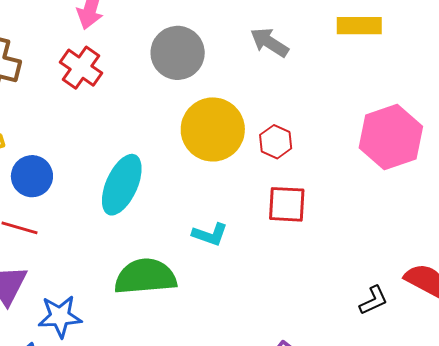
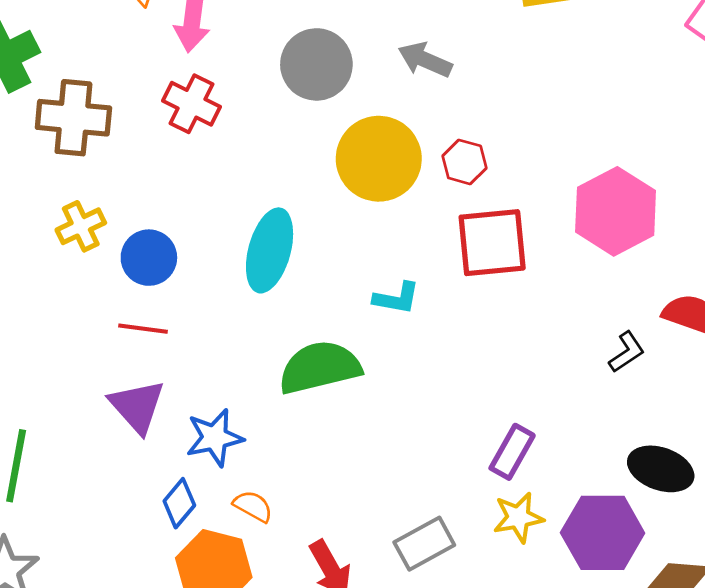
gray arrow: (269, 42) -> (425, 60), moved
pink hexagon: (391, 137) -> (616, 211), moved
red square: (287, 204) -> (492, 243), size x1.4

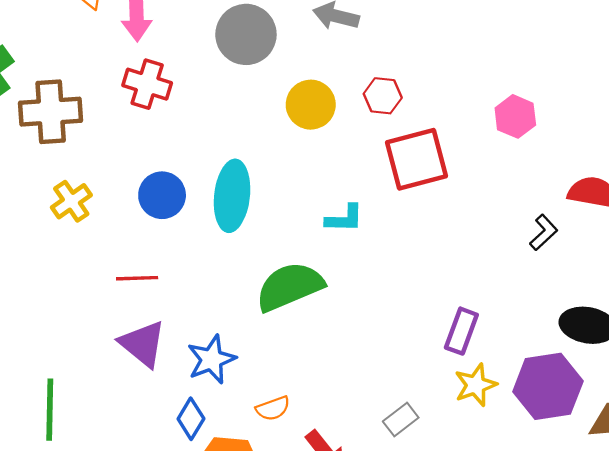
yellow circle: (379, 159) -> (311, 105), size x0.7
pink hexagon: (616, 211) -> (515, 116), size x0.6
blue circle: (149, 258) -> (162, 195), moved
orange semicircle: (253, 506) -> (273, 408), moved, turned 140
gray rectangle: (424, 544) -> (401, 420), size x0.7

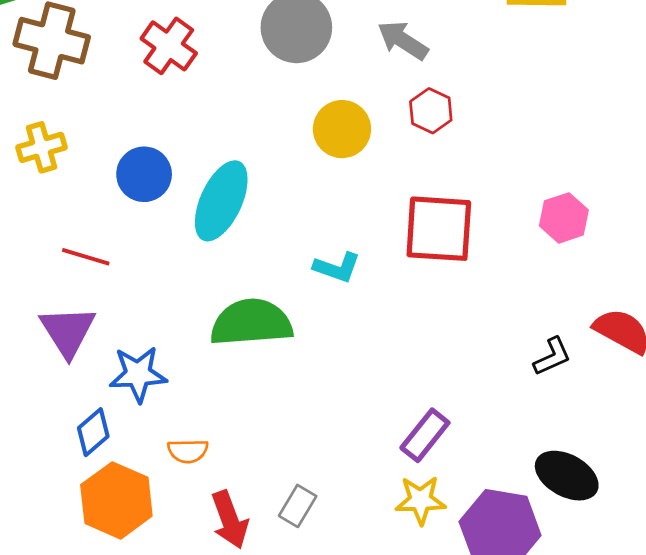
red hexagon: (383, 96) -> (431, 111), moved
gray rectangle: (401, 420) -> (298, 506), moved, turned -40

